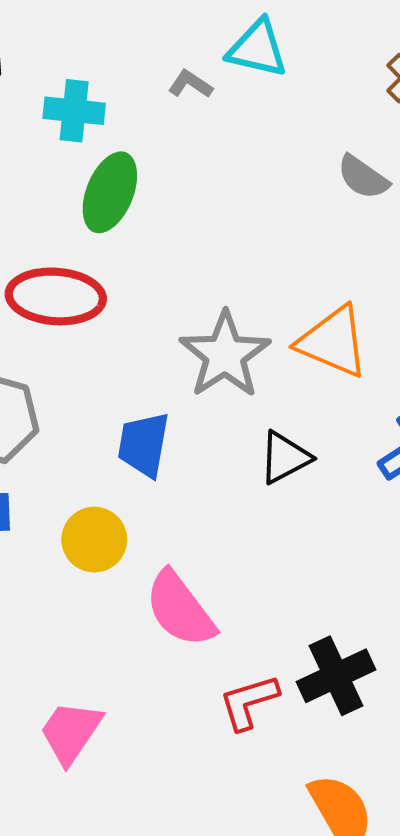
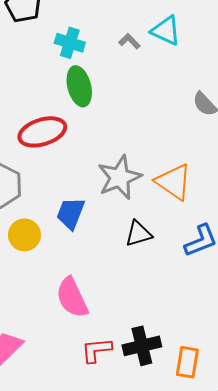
green ellipse: (110, 192) -> (79, 86), turned -48
red ellipse: (56, 296) -> (42, 132), turned -33
yellow circle: (94, 540) -> (24, 235), moved

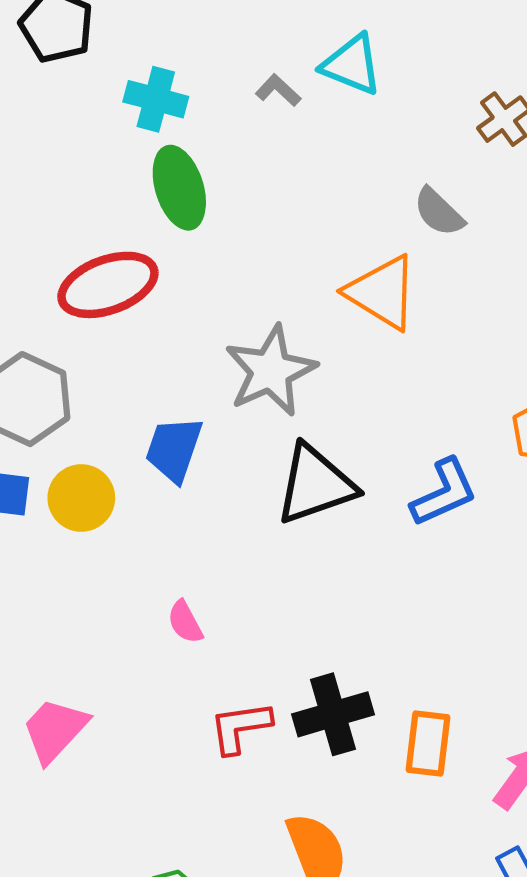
orange triangle: (174, 182) -> (382, 292), moved
black triangle: (139, 234) -> (315, 485), size x1.5
pink semicircle: (72, 298) -> (185, 622), size x0.5

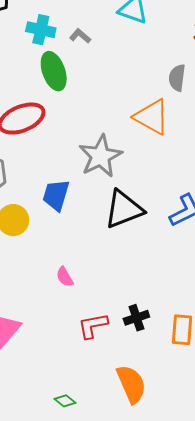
gray L-shape: (278, 90) -> (80, 36), moved
gray semicircle: (439, 212) -> (177, 78), turned 56
black cross: (333, 714) -> (136, 318), size x0.7

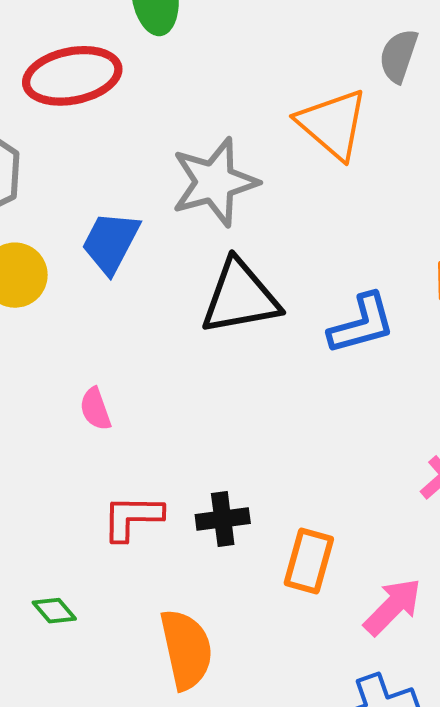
green diamond: (65, 401) -> (54, 611), moved

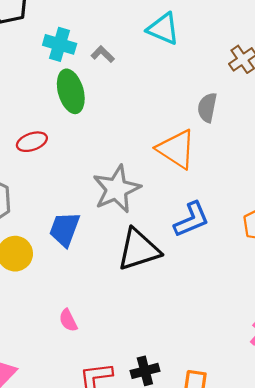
red ellipse: (72, 76) -> (32, 142), size x0.6
blue L-shape: (362, 324) -> (192, 220), moved

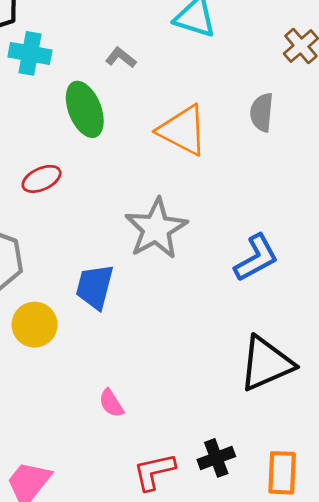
cyan cross: (60, 44) -> (30, 53), moved
orange triangle: (176, 149) -> (183, 130), moved
black triangle: (139, 250) -> (266, 363), moved

